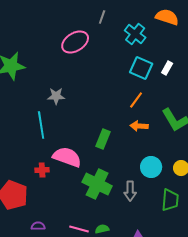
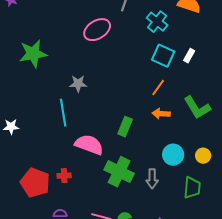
red cross: (42, 170) -> (64, 176), moved

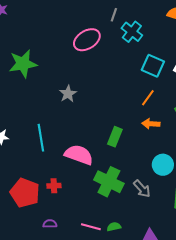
cyan cross: (157, 22) -> (132, 32), moved
gray star: (78, 84) -> (68, 94), turned -30
cyan line: (63, 113) -> (41, 138), moved
gray arrow: (152, 179) -> (142, 189), turned -42

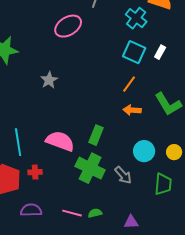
cyan cross: (132, 32) -> (136, 18), moved
green rectangle: (115, 137) -> (96, 135), moved
cyan line: (41, 138) -> (18, 142), moved
purple semicircle: (50, 224) -> (31, 210), size x1.5

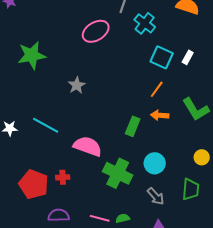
cyan cross: (136, 18) -> (145, 23), moved
green rectangle: (96, 135) -> (133, 126), moved
cyan line: (18, 142) -> (46, 125), moved, turned -52
cyan circle: (144, 151) -> (155, 163), moved
gray arrow: (123, 175) -> (156, 196), moved

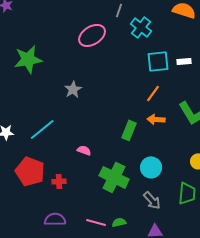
cyan square: (162, 57) -> (158, 61), turned -30
white rectangle: (188, 57) -> (184, 61), turned 56
cyan line: (46, 125) -> (42, 129), turned -68
pink semicircle: (88, 146) -> (84, 150), size x0.5
red pentagon: (34, 184) -> (30, 171), moved

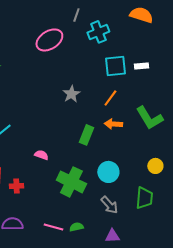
cyan cross: (141, 27) -> (98, 32), turned 30
gray star: (73, 89) -> (71, 94), moved

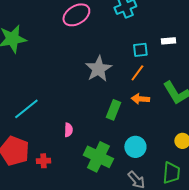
cyan square: (115, 66) -> (140, 50), moved, size x0.7
gray star: (71, 94) -> (98, 69), size x1.5
pink semicircle: (41, 155) -> (68, 130), turned 72

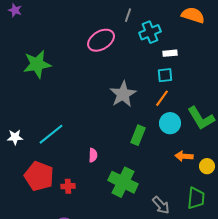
white rectangle: (168, 41) -> (170, 53), moved
orange arrow: (140, 99) -> (184, 156), moved
cyan circle: (135, 147) -> (170, 123), moved

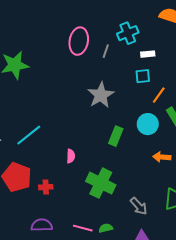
gray line: (128, 15) -> (106, 51), moved
pink ellipse: (101, 40) -> (79, 41), turned -48
orange line: (162, 98) -> (159, 95), moved

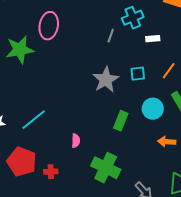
pink ellipse: (79, 41) -> (49, 26), moved
cyan square: (143, 76) -> (138, 74), moved
orange line: (159, 95) -> (169, 71), moved

